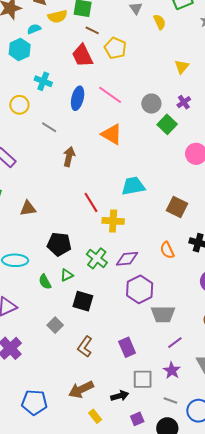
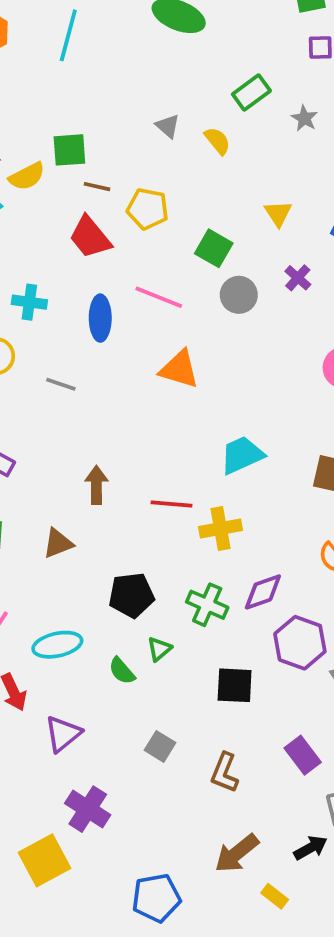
green square: (167, 124) -> (214, 248), moved
brown arrow: (69, 157) -> (96, 485), moved
red line: (91, 202) -> (172, 504), turned -40
black square: (83, 301) -> (235, 685), moved

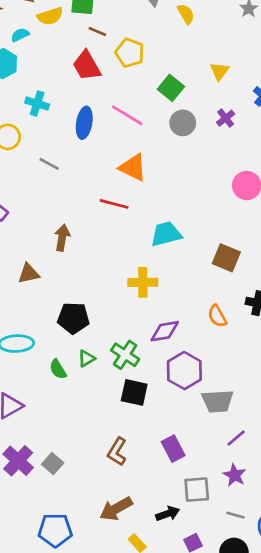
red line: (172, 504) -> (114, 204), moved
green cross: (207, 605) -> (125, 355), moved
gray square: (160, 746) -> (53, 464), moved

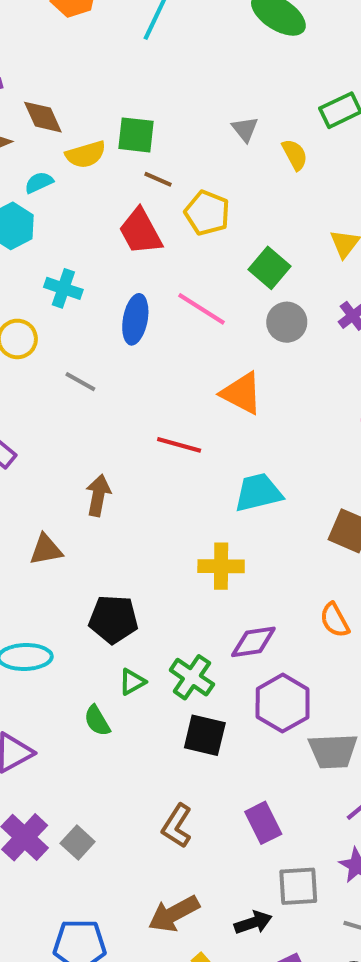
orange triangle: (133, 167) -> (242, 393), moved
green semicircle: (58, 369) -> (97, 721), moved

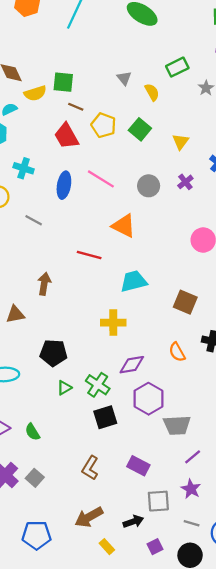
green square: (270, 268) -> (140, 129), moved
green semicircle: (97, 721) -> (32, 432), moved
black square: (205, 735) -> (105, 417), turned -30
purple rectangle: (263, 823) -> (138, 466), turned -35

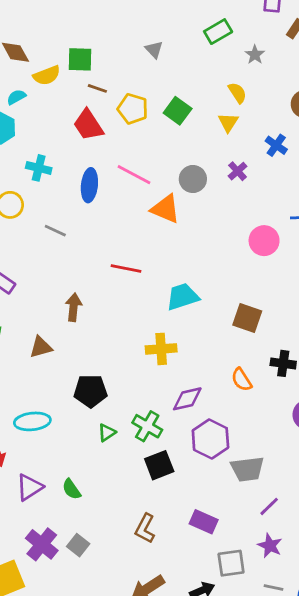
yellow semicircle: (152, 92) -> (237, 93), moved
orange triangle: (124, 226) -> (165, 209), moved

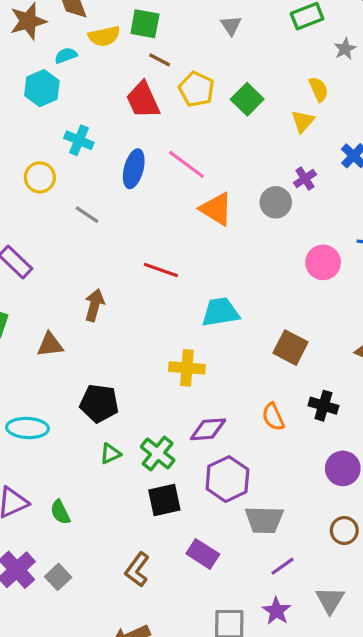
gray circle: (193, 179) -> (276, 202), moved
purple rectangle: (204, 522) -> (203, 554), moved

